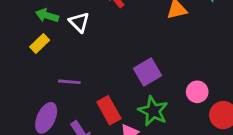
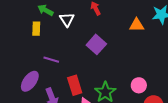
yellow rectangle: (40, 44) -> (36, 29), turned -56
purple square: (147, 72) -> (96, 44), moved, turned -30

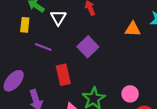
purple line: (51, 60) -> (43, 47), moved
red rectangle: (75, 85) -> (63, 75), moved

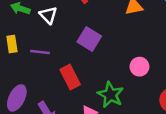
yellow rectangle: (25, 25) -> (12, 44), moved
pink circle: (130, 94) -> (139, 67), moved

